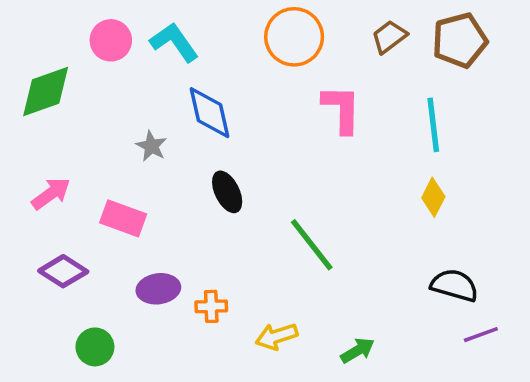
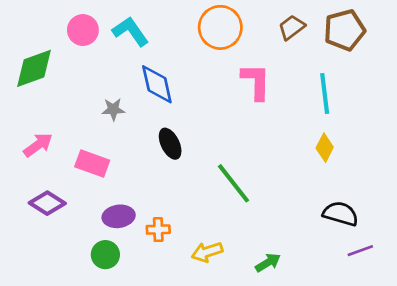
gray star: (151, 146) -> (113, 109), turned -30
green circle: (95, 347) -> (105, 255), moved

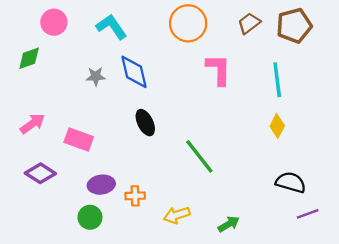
pink circle: (83, 30) -> (54, 22), moved
green diamond: (34, 68) -> (29, 58), size x0.7
gray star: (113, 109) -> (96, 76), moved

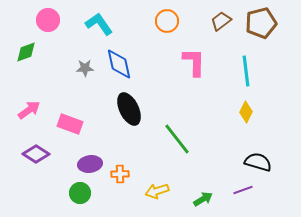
orange circle: (188, 23) -> (167, 21), size x0.7
black ellipse: (145, 123) -> (129, 109), size x1.4
purple line: (308, 214) -> (243, 190), moved

